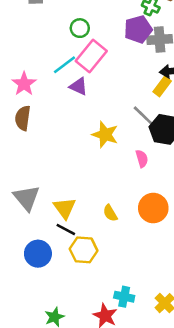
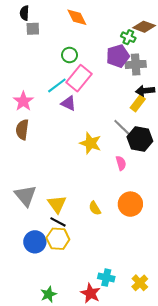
yellow hexagon: (84, 250) -> (58, 239), moved

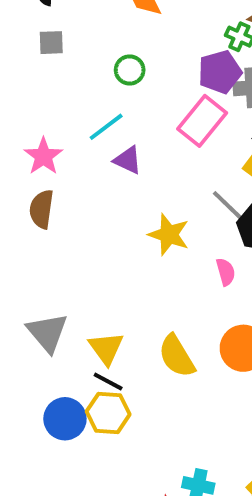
gray square: (33, 29) -> (51, 43), moved
pink rectangle: (79, 78) -> (202, 121), moved
yellow semicircle: (95, 208) -> (177, 356), size x1.6

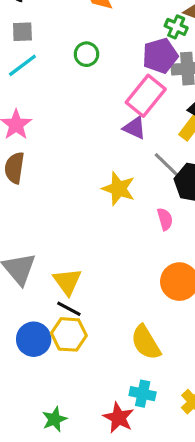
cyan line: (106, 127) -> (22, 65), moved
purple triangle: (128, 160) -> (135, 128), moved
yellow semicircle: (177, 356) -> (146, 342), moved

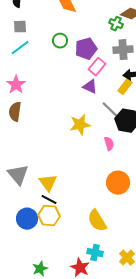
purple pentagon: (160, 56) -> (86, 49), moved
pink rectangle: (146, 96) -> (97, 67), size x0.7
yellow star: (119, 189) -> (80, 125), turned -30

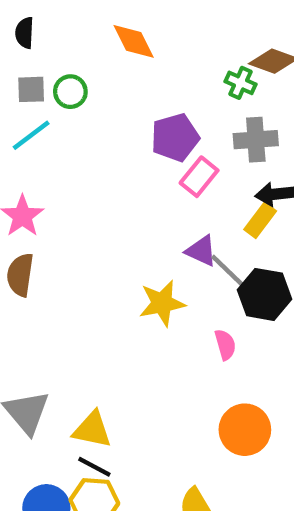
green circle: (60, 41) -> (70, 92), moved
purple triangle: (90, 87) -> (201, 251), moved
yellow triangle: (48, 183) -> (92, 430), turned -42

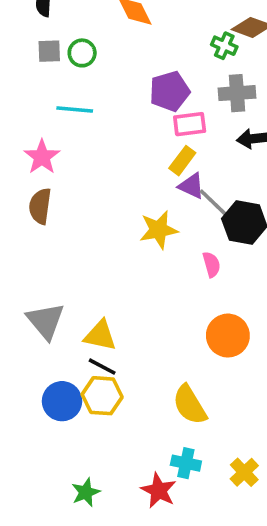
cyan line: (31, 135) -> (75, 109), moved, turned 42
pink rectangle: (199, 177) -> (190, 124), turned 44
yellow rectangle: (260, 220) -> (182, 161), moved

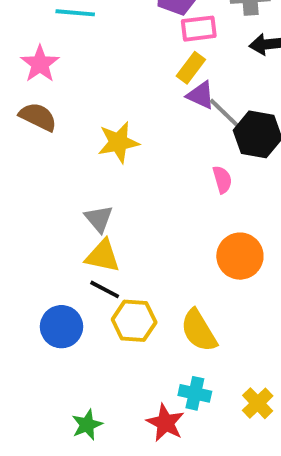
brown semicircle: (40, 206) -> (38, 117), turned 108
yellow star: (159, 230) -> (118, 142), moved
gray triangle: (46, 321) -> (99, 219), moved, size x0.7
yellow hexagon: (102, 396) -> (134, 321), moved

